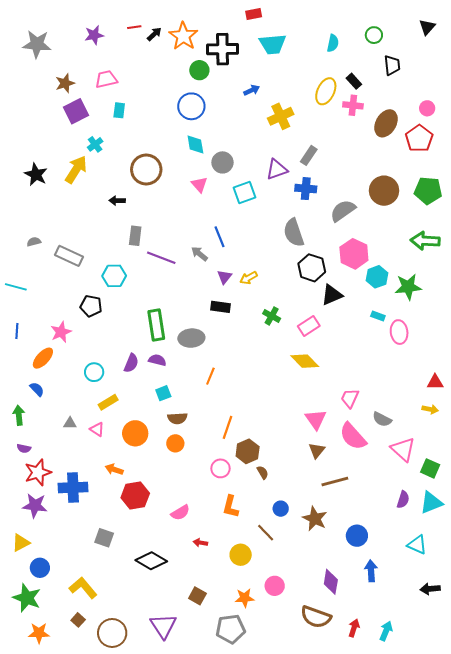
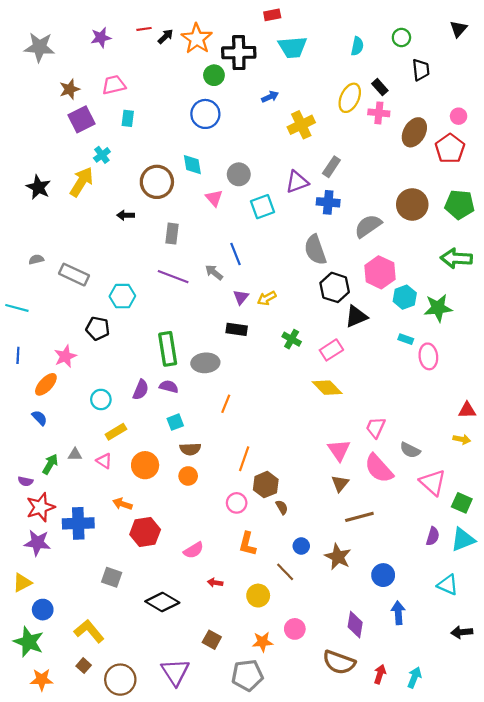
cyan diamond: (195, 144) -> (192, 165), moved
gray rectangle: (135, 236) -> (172, 234), moved
green arrow: (19, 415) -> (50, 464), moved, turned 36

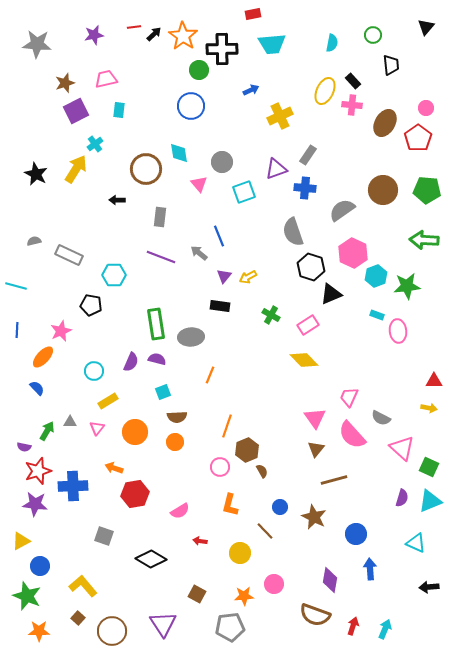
pink triangle: (104, 461) -> (97, 428), turned 35

